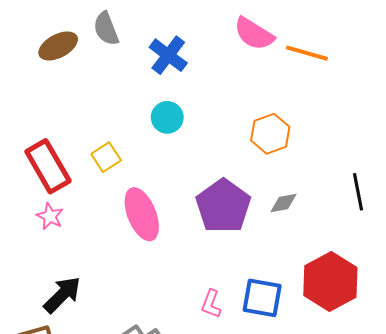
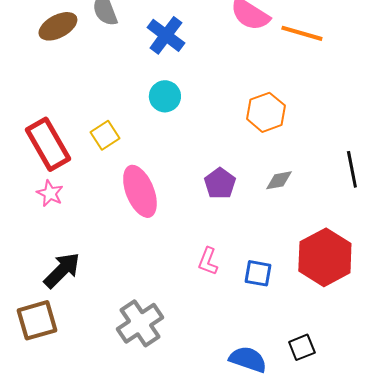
purple pentagon: (223, 206) -> (220, 183), size x0.6
blue square: (262, 298) -> (258, 273), size x0.7
pink L-shape: (211, 304) -> (208, 261), moved

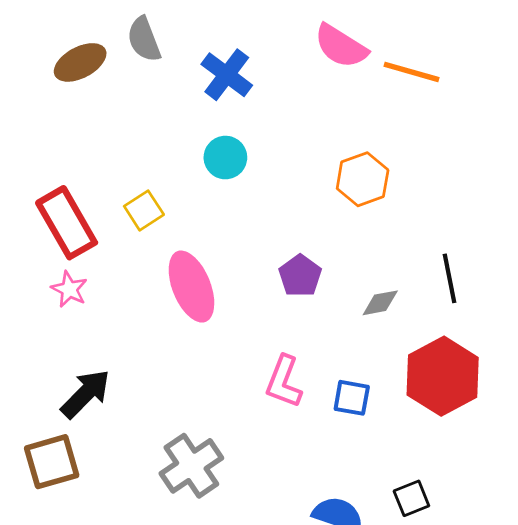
black line: (352, 169) -> (449, 278), moved
gray diamond: (279, 180) -> (380, 303), moved
pink L-shape: (208, 261) -> (284, 382), size x1.4

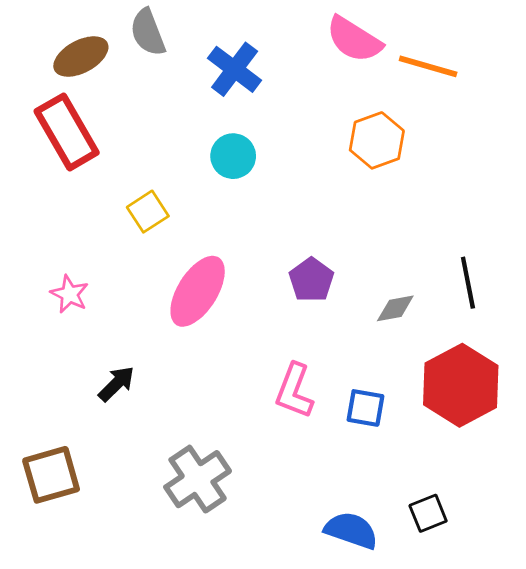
orange hexagon: (363, 179) -> (377, 140), moved
red rectangle: (67, 223) -> (67, 132), moved
pink ellipse: (191, 287) -> (198, 291), turned 54
black arrow: (86, 394) -> (116, 384), moved, size x0.7

